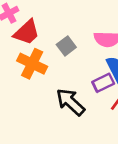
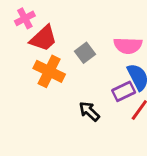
black arrow: (70, 102) -> (89, 111), size x0.7

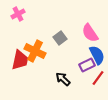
red trapezoid: (43, 38) -> (20, 60), moved, turned -35
pink semicircle: (128, 46) -> (90, 33), turned 54

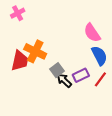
gray square: (60, 38) -> (57, 70), moved
purple rectangle: (87, 65) -> (81, 75), moved

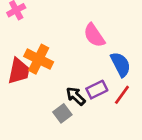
pink semicircle: (92, 33) -> (94, 35), moved
gray square: (57, 70) -> (62, 113), moved

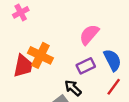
pink semicircle: (94, 35) -> (89, 35), turned 75
purple rectangle: (97, 90) -> (86, 66), moved

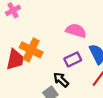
pink semicircle: (89, 35) -> (76, 31), turned 66

